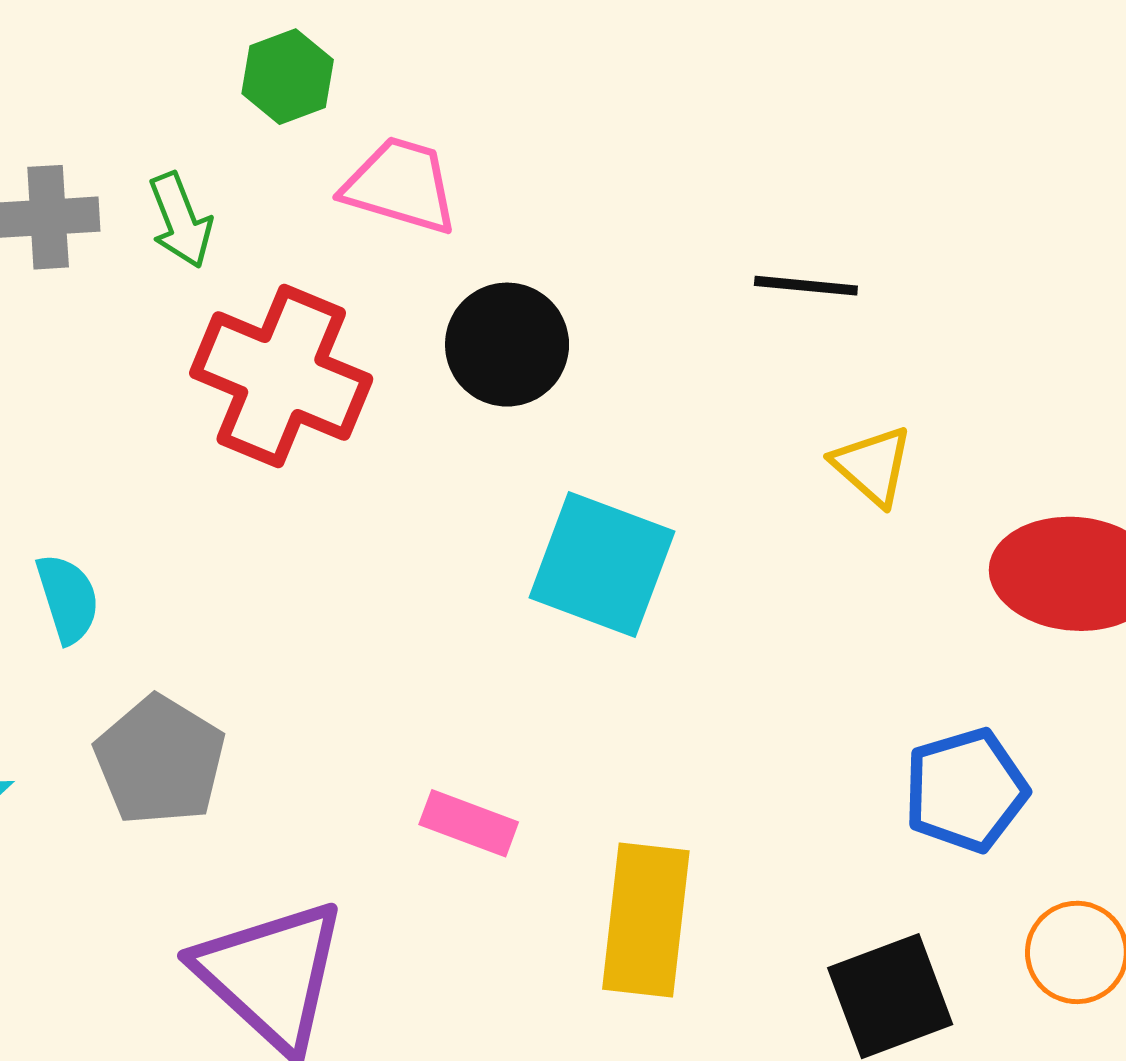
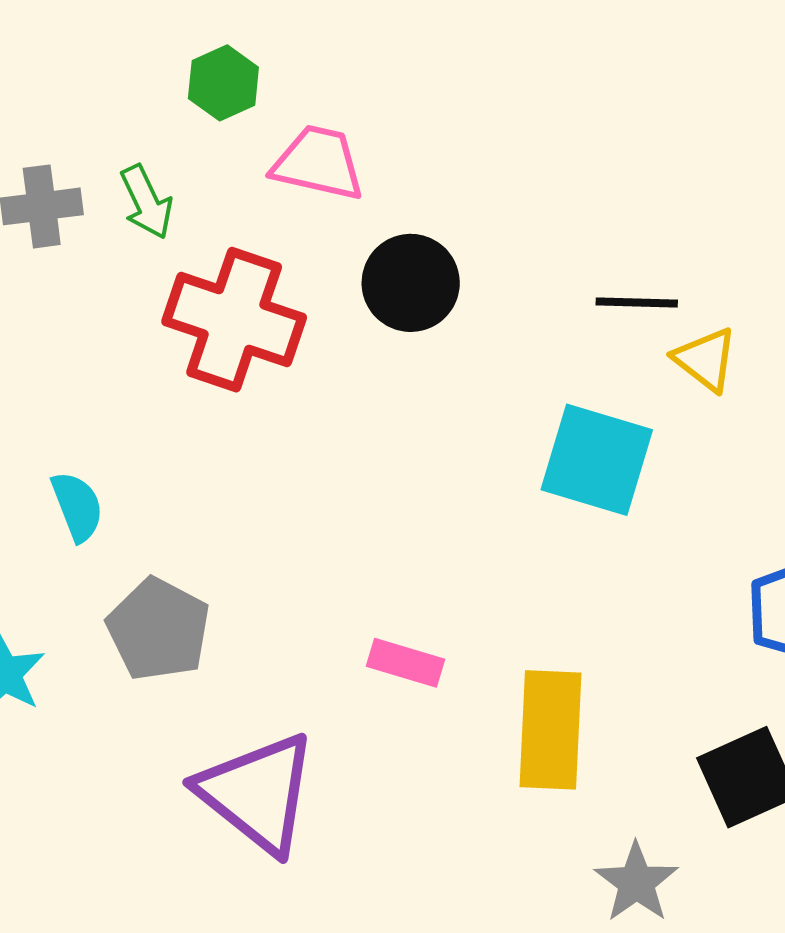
black line: (806, 286) -> (637, 303), moved
cyan square: (602, 565) -> (597, 460), moved

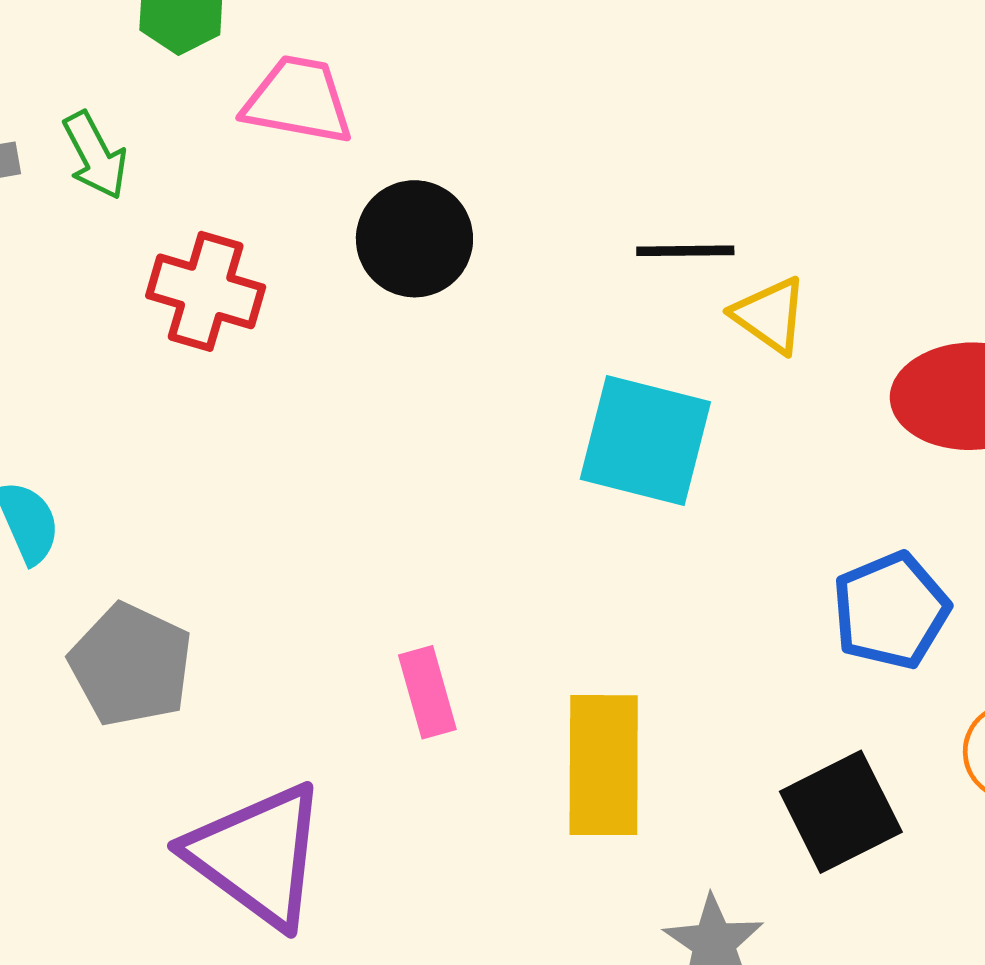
red cross: (234, 320) -> (206, 291), size x0.7
pink rectangle: (406, 663) -> (427, 692), turned 60

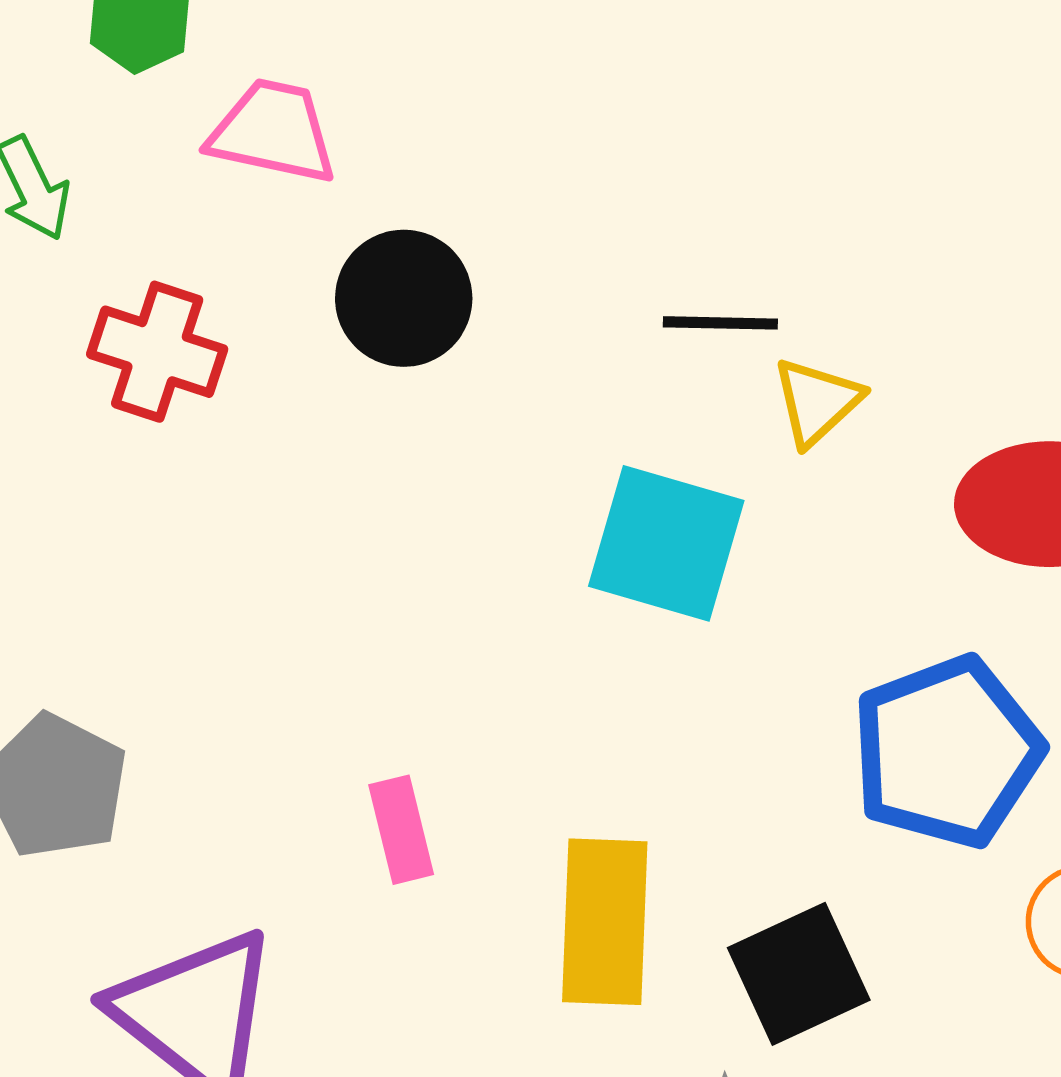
yellow triangle: (770, 315) -> (817, 402), turned 40
blue pentagon: (891, 610) -> (947, 752), size x1.4
black square: (841, 812) -> (799, 974), moved

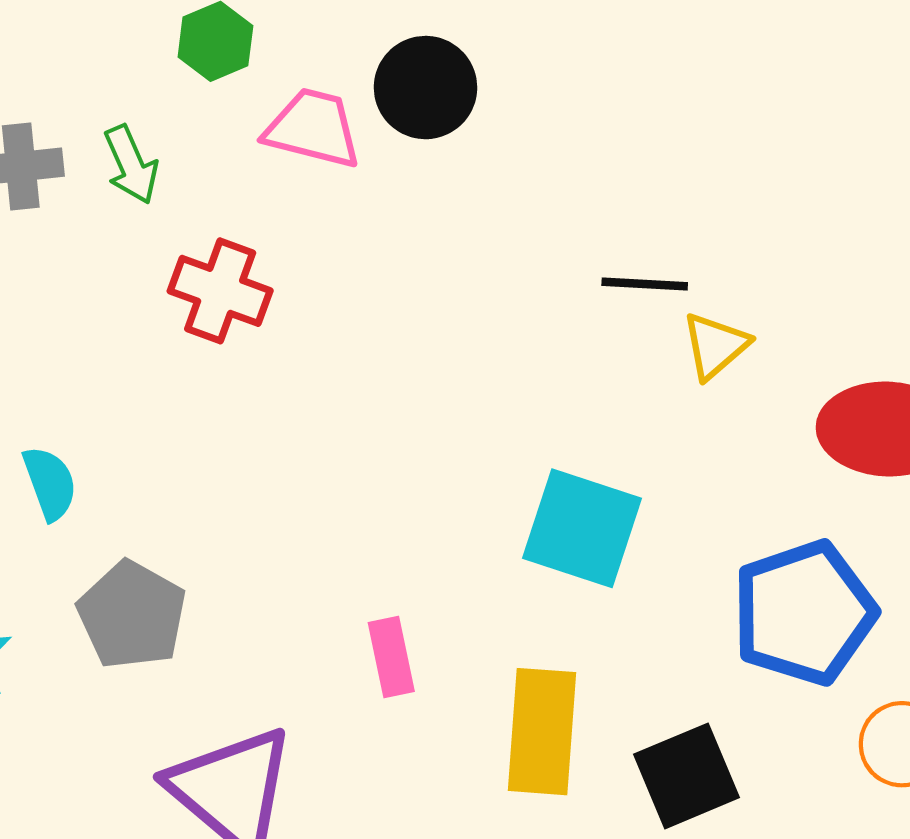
black circle: (404, 298) -> (425, 88), moved
cyan square: (666, 543) -> (582, 528), moved

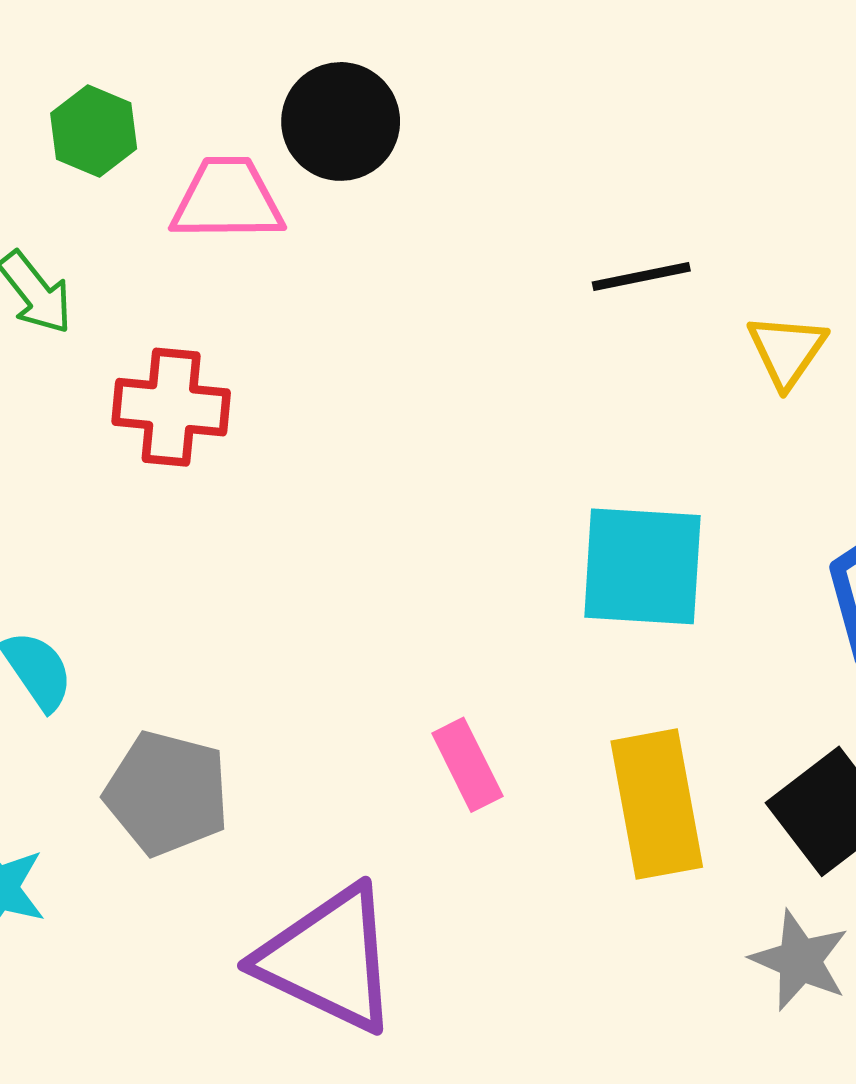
yellow triangle: (715, 346) -> (787, 351), moved

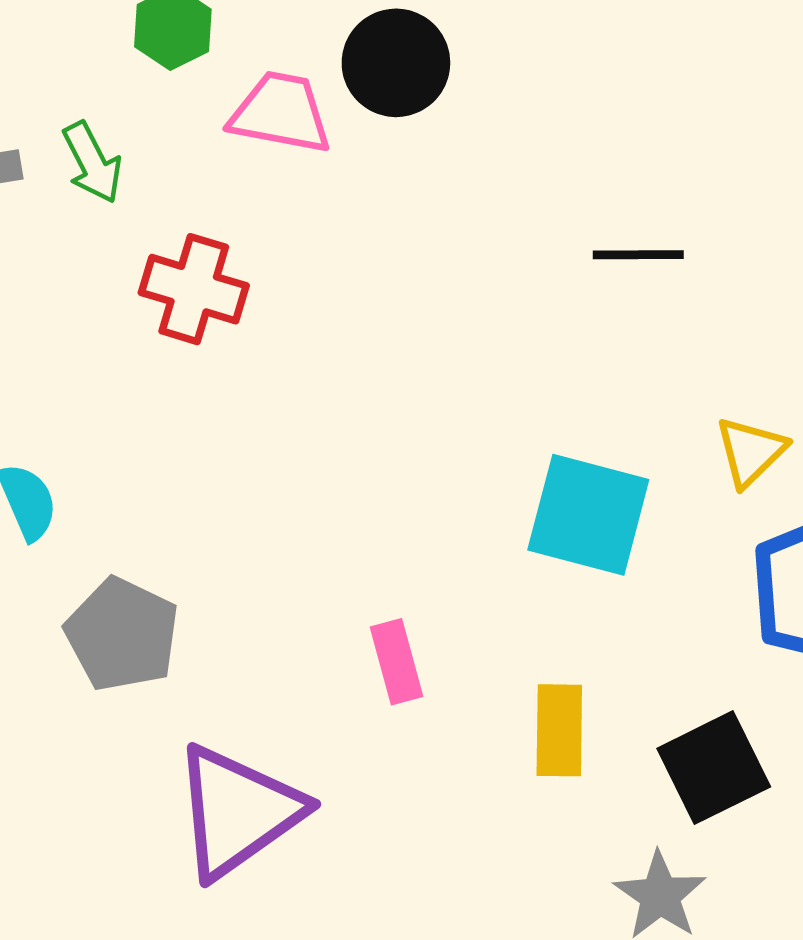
yellow triangle: (787, 351) -> (751, 452), moved
yellow rectangle: (657, 804) -> (559, 730), size x0.7
purple triangle: (328, 959) -> (238, 811), turned 48

